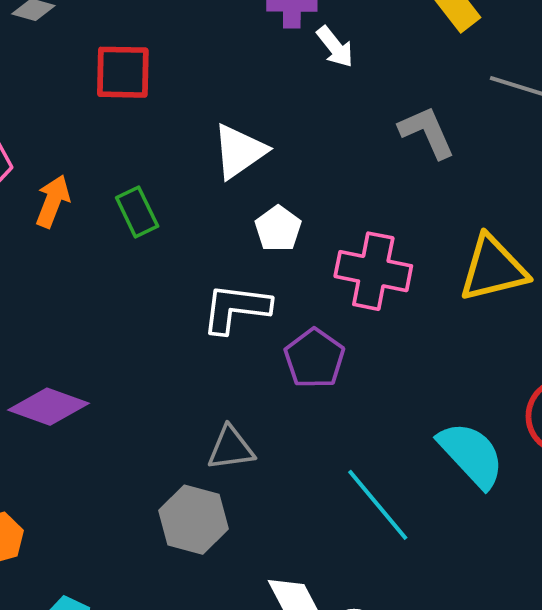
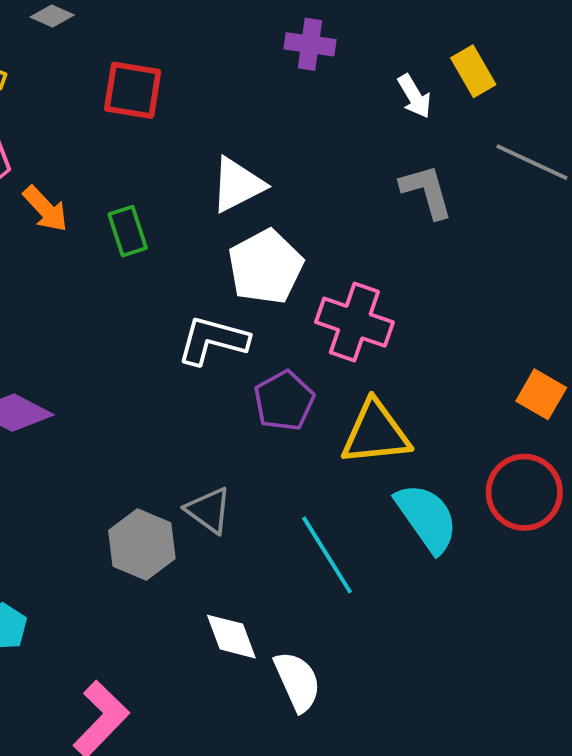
white arrow: (335, 47) -> (414, 96), moved
orange arrow: (53, 201) -> (45, 209), turned 108
white pentagon: (278, 229) -> (266, 267), size x1.6
yellow triangle: (493, 269) -> (376, 433), moved
gray triangle: (231, 448) -> (209, 510), moved, turned 36

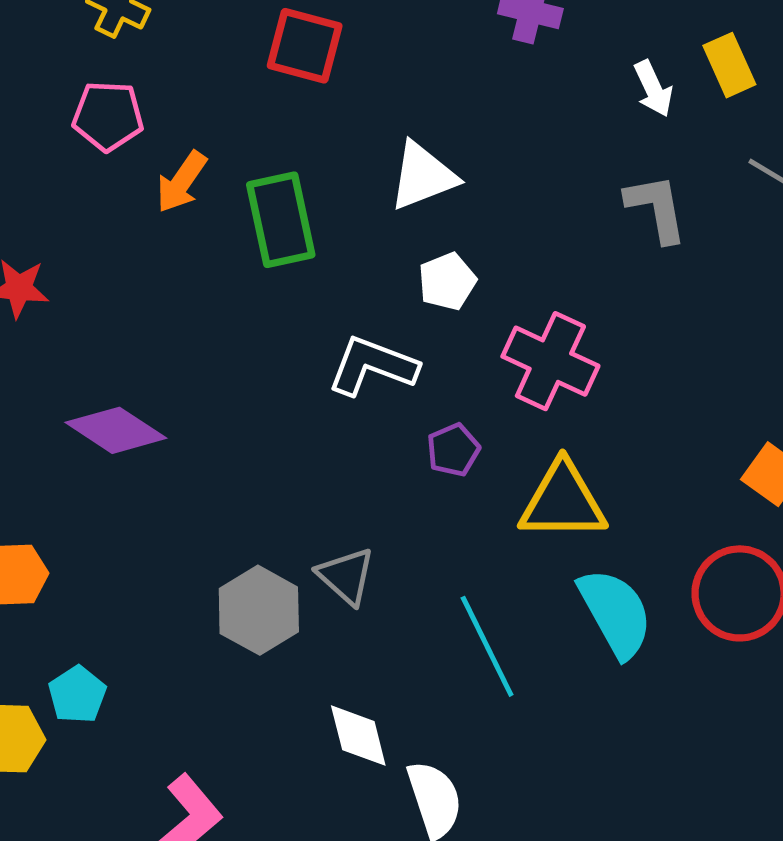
orange arrow: (45, 209) -> (182, 182), turned 72
green rectangle: (128, 231) -> (281, 220), size x1.5
white pentagon: (266, 267) -> (447, 281), size x0.6
purple pentagon: (284, 401) -> (453, 450), size x0.7

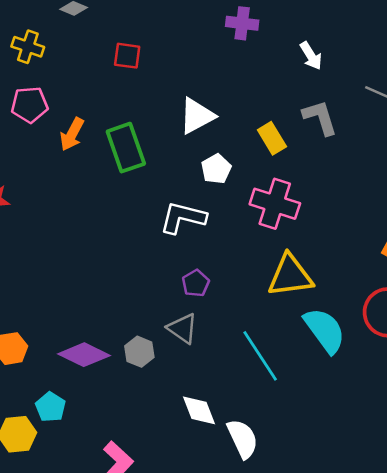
red square: (305, 46) -> (127, 56), size x0.7
yellow rectangle: (729, 65) -> (272, 138), moved
purple diamond: (116, 430) -> (84, 355), moved
purple pentagon: (453, 450) -> (196, 283), moved
gray hexagon: (259, 610) -> (139, 352), size x0.7

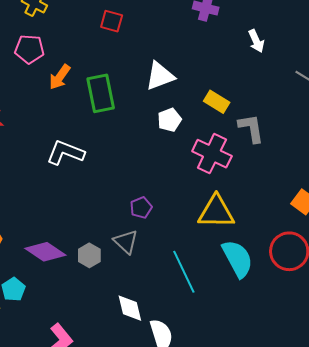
gray L-shape: (320, 118) -> (251, 128), moved
yellow rectangle: (272, 138) -> (217, 102), turned -35
white L-shape: (183, 218) -> (65, 153), moved

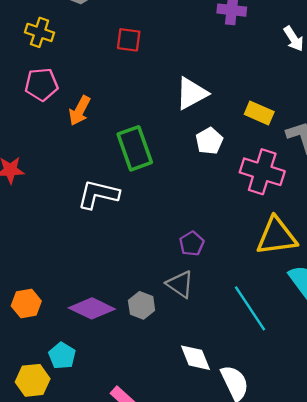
green rectangle: (101, 93) -> (135, 148), moved

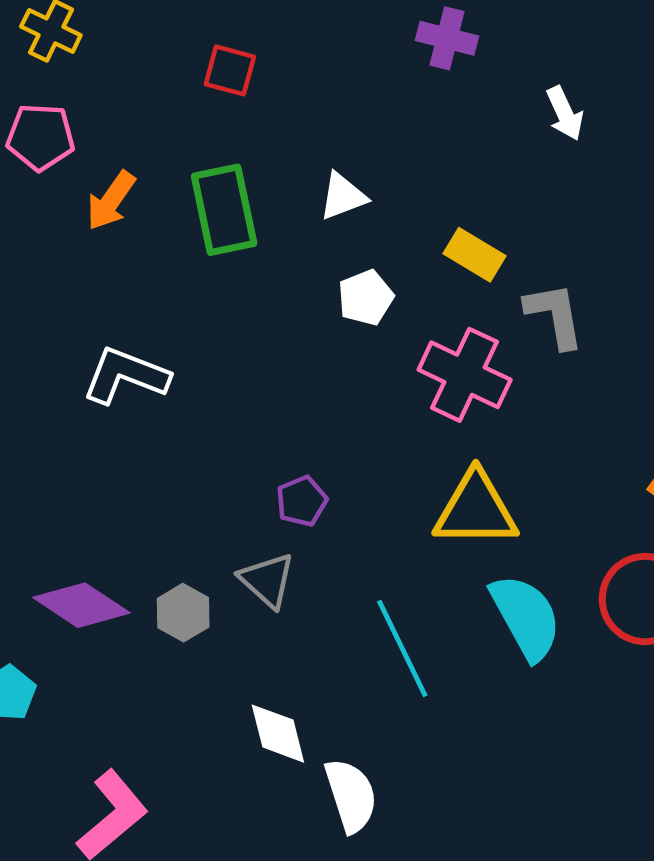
white triangle: (192, 93) -> (343, 196), size x0.7
green rectangle: (135, 148) -> (224, 210), moved

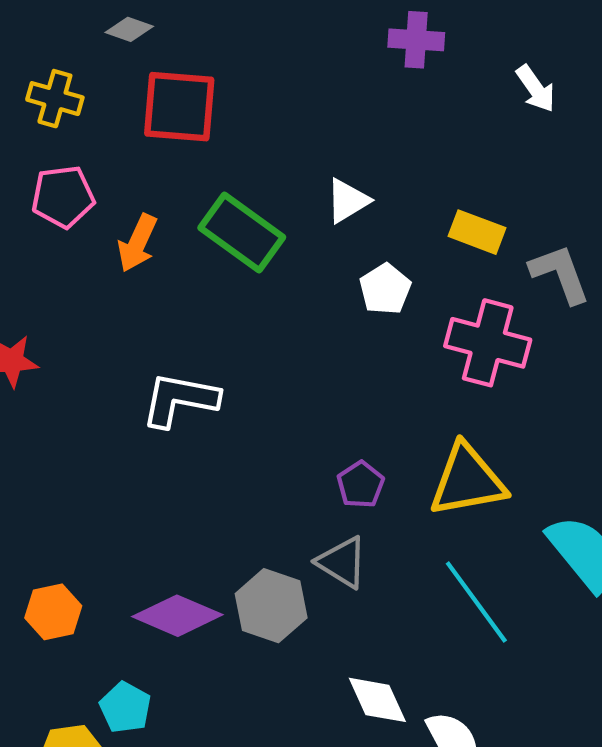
red square: (230, 70) -> (179, 107), moved, size x1.6
green rectangle: (224, 210) -> (242, 233), turned -32
yellow triangle: (476, 509) -> (467, 480), moved
gray hexagon: (183, 613) -> (271, 606), size x1.4

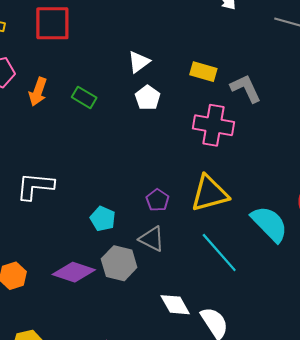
green rectangle: (242, 233) -> (84, 97), moved, size x0.6
white pentagon: (385, 289) -> (148, 98), moved
white L-shape: (180, 400) -> (35, 186), moved
cyan pentagon: (125, 707) -> (103, 219), moved

